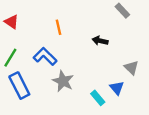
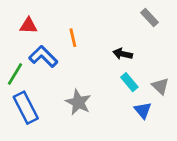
red triangle: (11, 22) -> (28, 26), moved, turned -32
blue L-shape: (45, 56) -> (43, 57), moved
cyan rectangle: (98, 98) -> (129, 82), moved

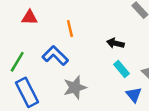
blue L-shape: (43, 57) -> (55, 56), moved
gray star: (78, 102) -> (75, 87), turned 30

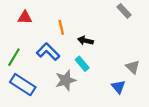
black arrow: (115, 43) -> (85, 41), moved
cyan rectangle: (121, 69) -> (82, 64), moved
blue rectangle: (27, 92) -> (23, 85), turned -30

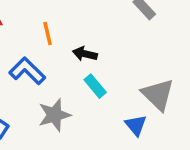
cyan rectangle: (82, 64) -> (95, 86), moved
gray triangle: (133, 67) -> (158, 95), size x1.5

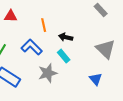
cyan rectangle: (95, 86) -> (64, 56), moved
gray triangle: (158, 95) -> (106, 49), moved

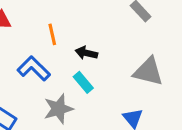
gray triangle: (106, 49) -> (148, 72), turned -30

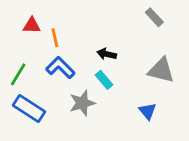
orange line: (52, 34) -> (55, 38), moved

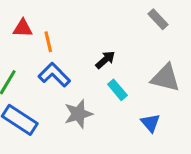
black arrow: (107, 54) -> (105, 60), turned 126
cyan rectangle: (104, 80) -> (117, 90), moved

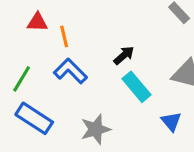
cyan rectangle: (117, 90) -> (137, 87), size x1.4
gray star: (78, 114) -> (96, 129), moved

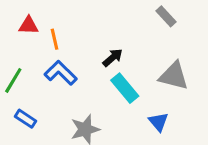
blue rectangle: (34, 118) -> (26, 119), size x0.6

